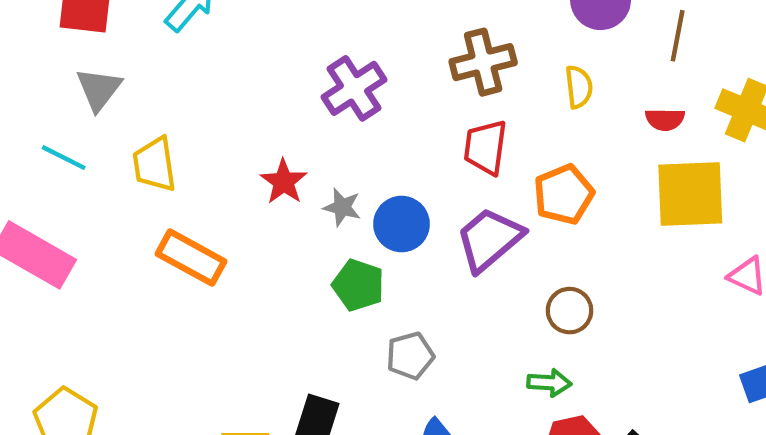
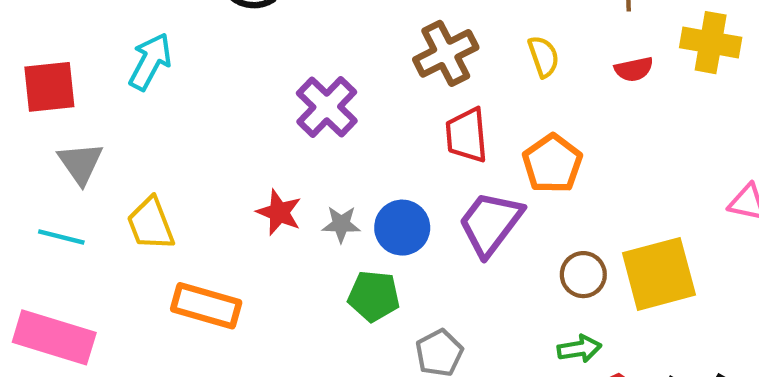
yellow square: (690, 194) -> (659, 274), moved

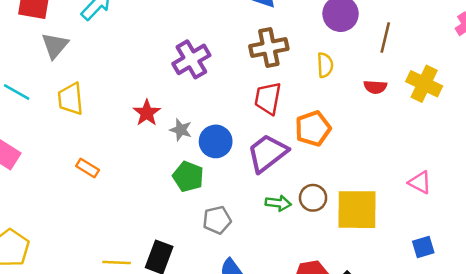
gray triangle: (80, 163) -> (55, 46), moved
orange rectangle: (206, 306) -> (88, 168), moved, size x0.6
green arrow: (579, 349) -> (278, 203), moved

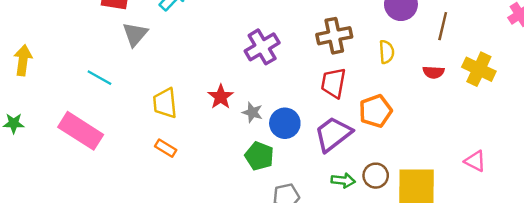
yellow trapezoid: (70, 99) -> (165, 103), moved

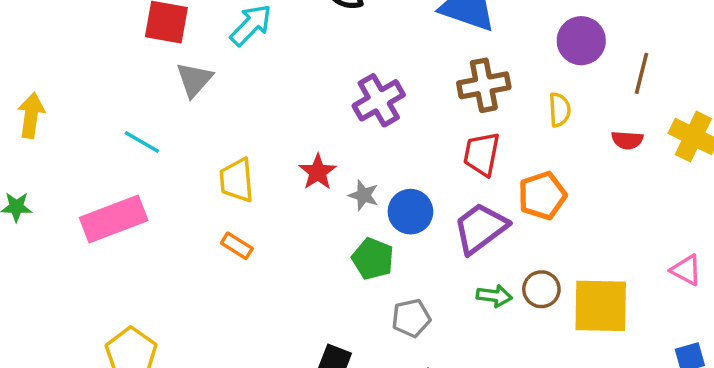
pink rectangle: (81, 131) -> (114, 219), turned -54

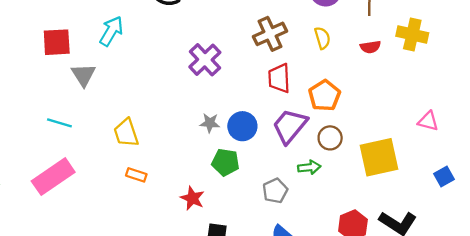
red star: (318, 172) -> (192, 198), moved
brown circle: (541, 289) -> (330, 138), moved
gray pentagon: (411, 318) -> (275, 191), moved

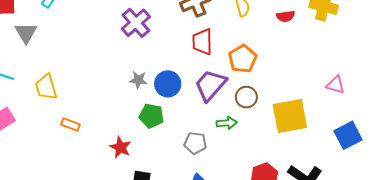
yellow trapezoid: (126, 133) -> (46, 87), moved
blue square: (444, 177) -> (348, 135), size x1.5
gray pentagon: (275, 191) -> (195, 143), turned 30

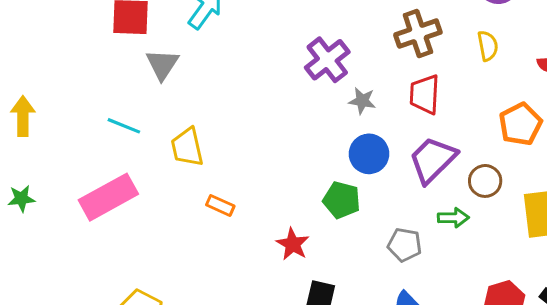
orange pentagon: (243, 59) -> (520, 124), moved
gray star: (138, 80) -> (362, 101), moved

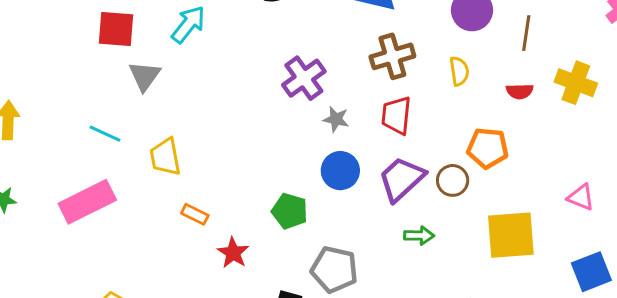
orange pentagon: (520, 124) -> (488, 148), turned 30
brown circle: (485, 181) -> (453, 180), moved
green pentagon: (342, 200) -> (290, 211), moved
red star: (293, 244) -> (233, 253), moved
gray pentagon: (405, 245) -> (334, 269), moved, size x1.4

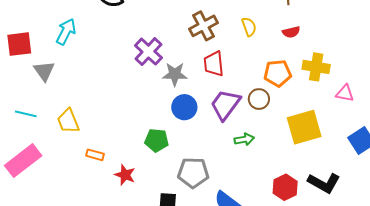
yellow cross: (576, 83) -> (316, 67), moved
gray star: (336, 119) -> (175, 74), size x1.4

